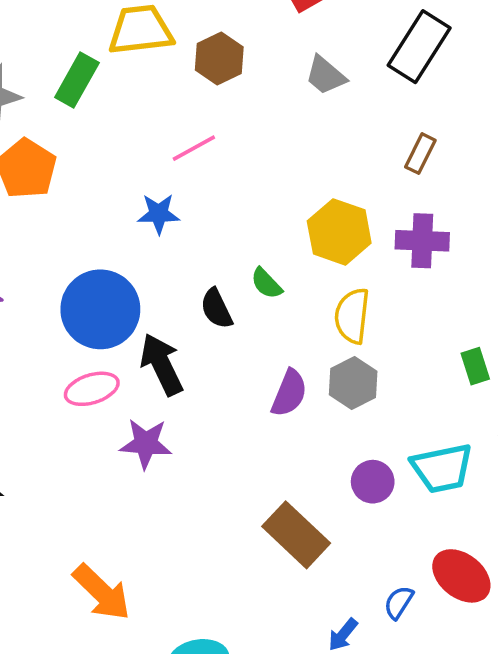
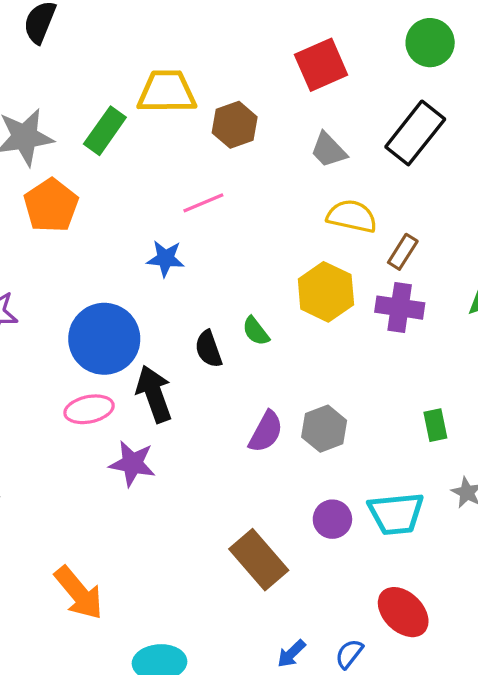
brown rectangle: (420, 154) -> (403, 252), moved
yellow semicircle: (352, 316) -> (352, 216), moved, turned 90
blue semicircle: (399, 602) -> (349, 654), moved

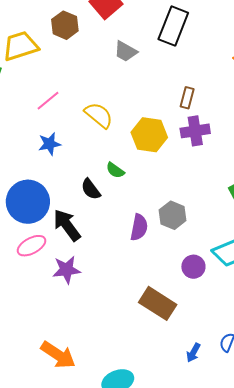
brown hexagon: (235, 125) -> (65, 25), moved
pink line: (203, 203) -> (48, 101), moved
yellow semicircle: (352, 216) -> (99, 115), moved, turned 44

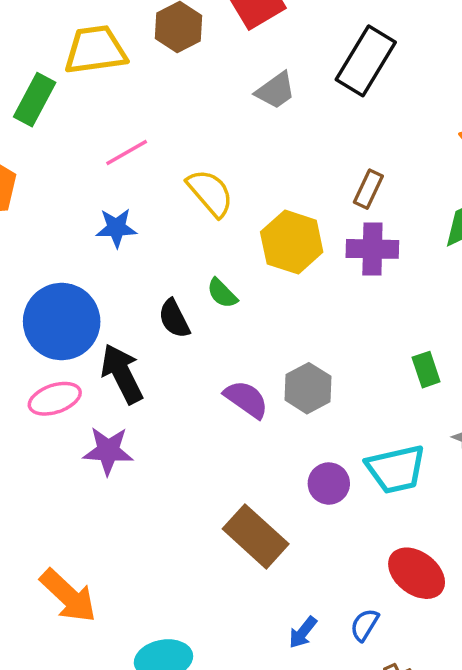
gray trapezoid: (126, 51) -> (276, 91), turned -75
purple semicircle: (139, 227) -> (246, 399), turned -76

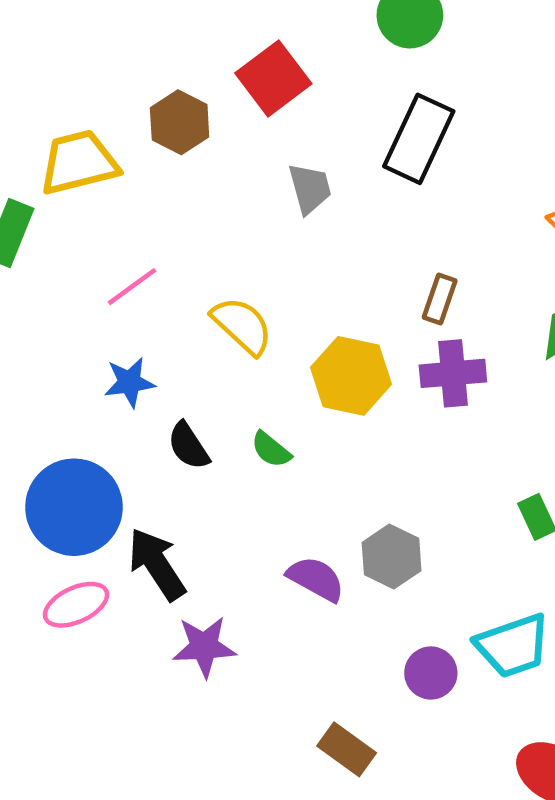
gray trapezoid: (276, 91) -> (310, 188), turned -63
black semicircle: (174, 319) -> (188, 446), moved
purple star: (108, 451) -> (204, 647), moved
brown rectangle: (256, 536) -> (347, 749), size x0.7

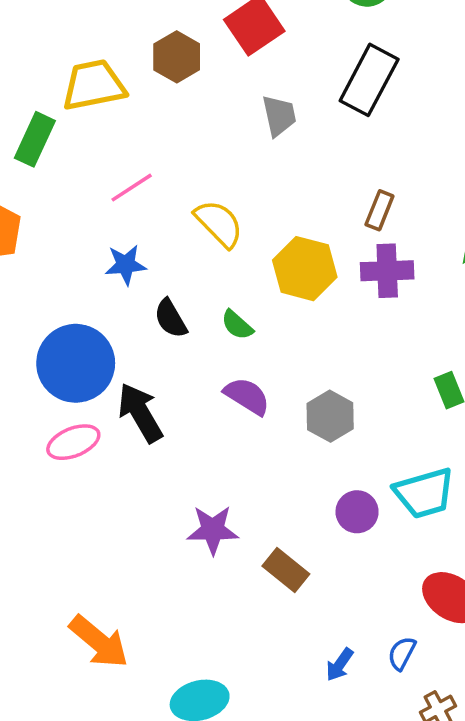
purple semicircle: (316, 579) -> (247, 396), moved
purple star: (204, 647) -> (213, 530), moved

